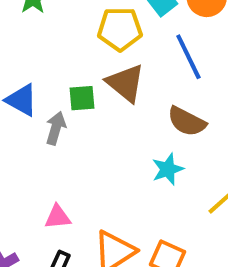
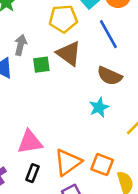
gray arrow: (56, 128) -> (21, 45), moved
pink triangle: (58, 217) -> (30, 142), size x1.5

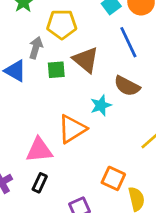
yellow pentagon: (63, 19) -> (62, 24), moved
cyan star: (99, 107) -> (101, 105), moved
orange triangle: (68, 162) -> (72, 129), moved

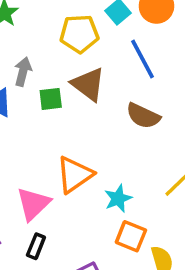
yellow pentagon: (62, 24) -> (79, 34), moved
cyan star: (101, 105) -> (118, 198), moved
pink triangle: (39, 150) -> (33, 204), turned -36

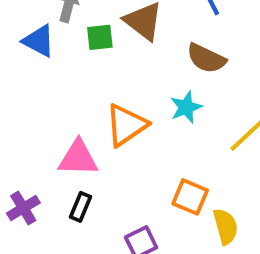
cyan star: (118, 198) -> (186, 107), moved
pink triangle: (33, 204) -> (78, 158), turned 45

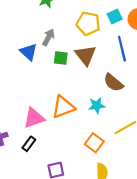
pink triangle: (78, 158) -> (34, 118), turned -35
orange square: (190, 197) -> (94, 143), moved

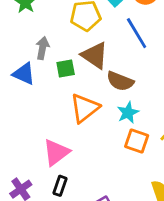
brown semicircle: (113, 83) -> (120, 81), moved
orange triangle: (63, 107) -> (85, 108), moved
orange square: (94, 143) -> (137, 141), moved

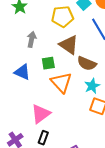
green square: (66, 69) -> (48, 63), moved
blue triangle: (24, 74) -> (22, 72), moved
orange triangle: (85, 108) -> (61, 82), turned -35

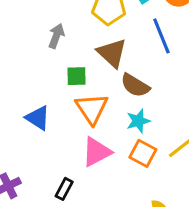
blue triangle: (22, 72) -> (38, 118), moved
pink triangle: (41, 114) -> (97, 152), moved
black rectangle: (43, 138) -> (64, 189), moved

